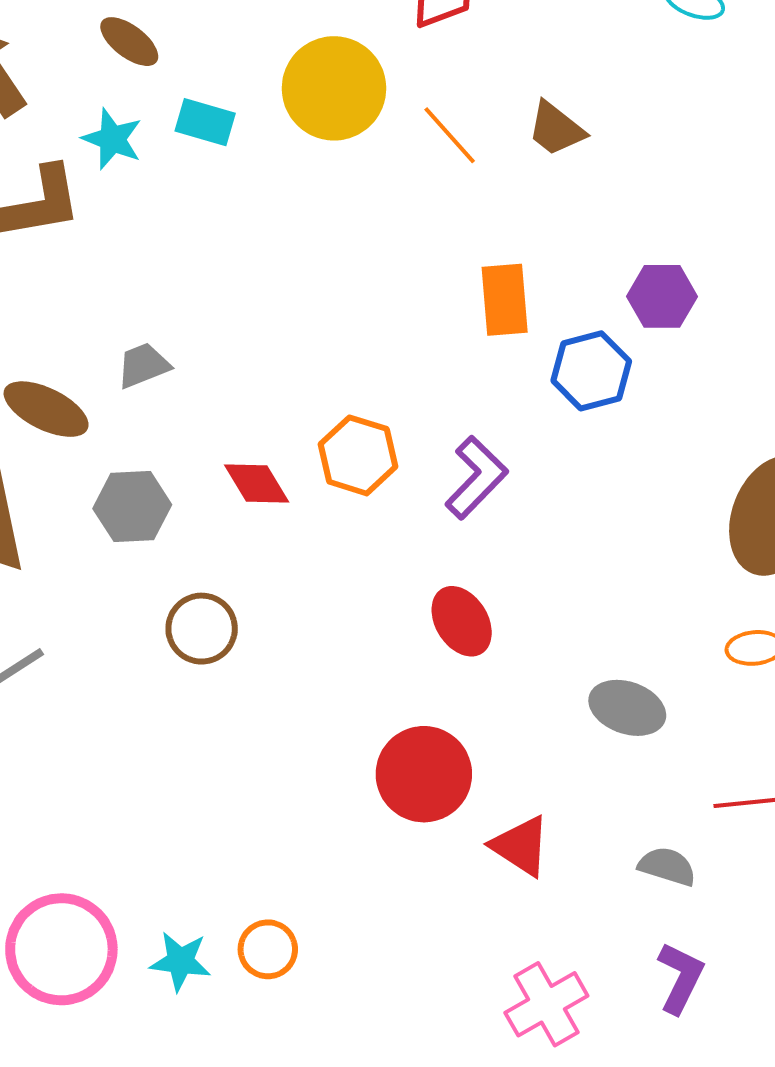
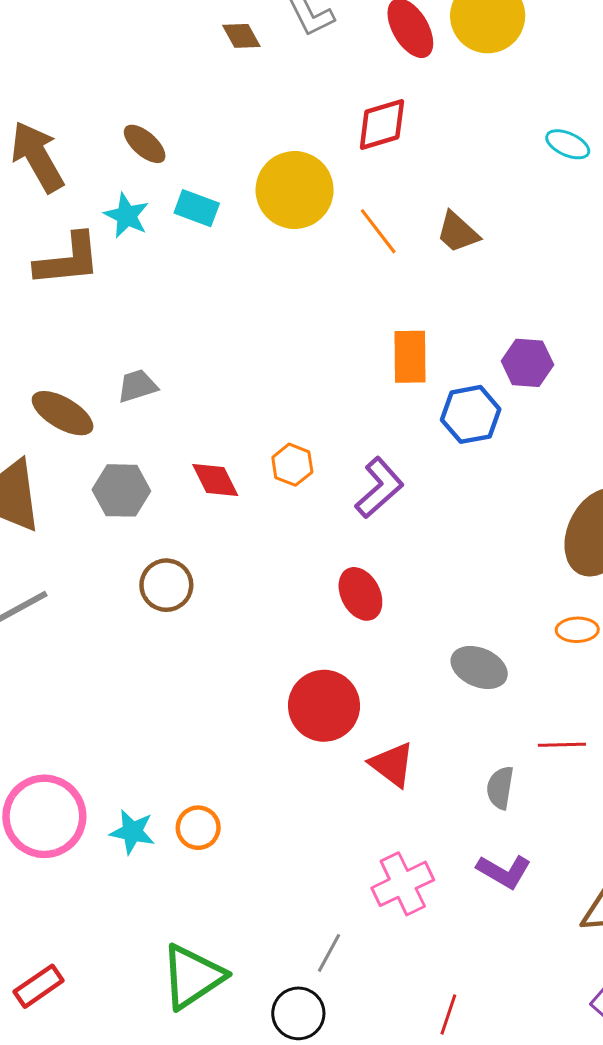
orange hexagon: (358, 455) -> (292, 465), size x0.7
gray semicircle: (667, 866) -> (500, 788), turned -102
purple L-shape: (680, 978) -> (504, 871), turned 90

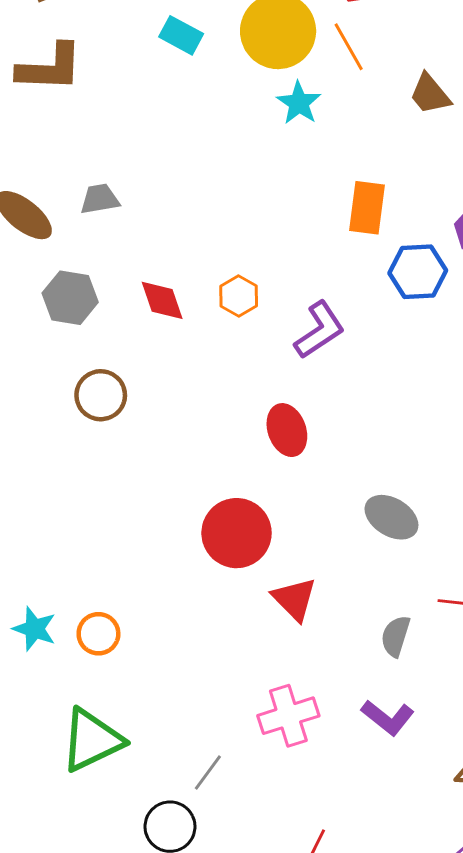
cyan star: (127, 216) -> (299, 103), moved
orange line: (378, 231) -> (349, 47), moved
green triangle: (192, 977) -> (92, 740), moved

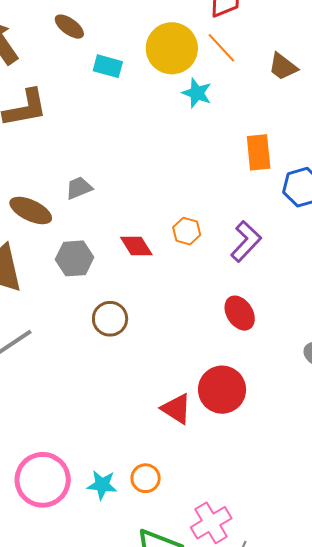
red triangle: (294, 599) -> (176, 409), moved
pink cross: (288, 716) -> (211, 523), moved

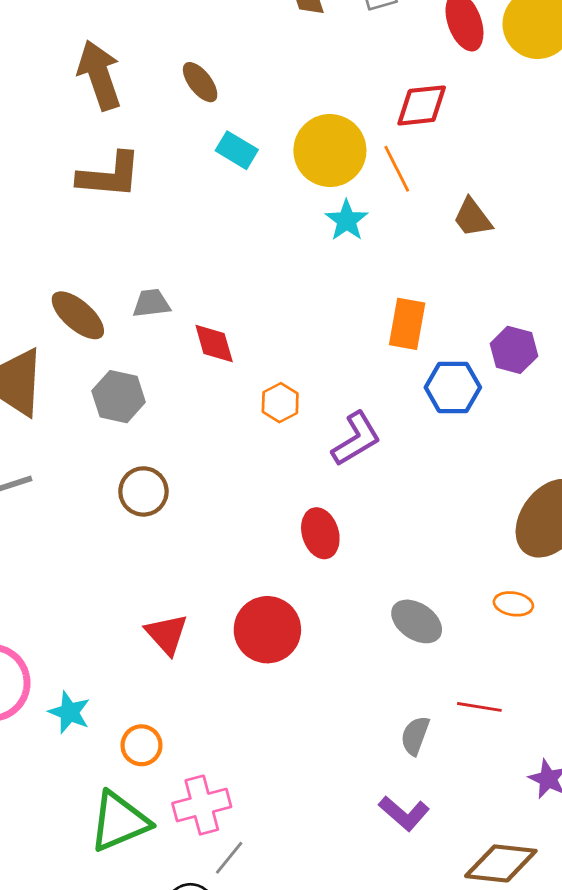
red diamond: (136, 246) -> (214, 344), moved
red triangle: (176, 409) -> (167, 634), moved
orange circle: (146, 478) -> (141, 745), moved

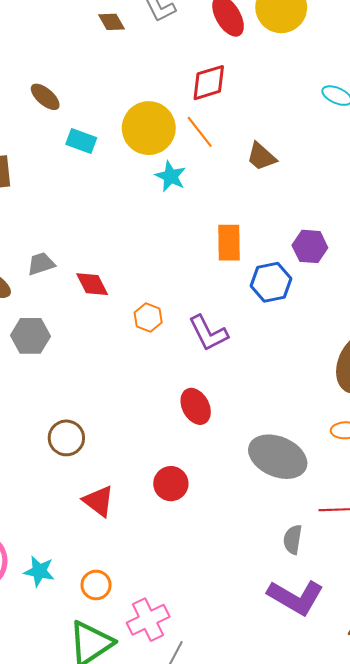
purple L-shape: (356, 439) -> (208, 333), turned 105
brown circle: (143, 491) -> (66, 438), moved
gray ellipse: (417, 621) -> (278, 457), size x1.5
red circle: (267, 630) -> (171, 484), size x0.7
purple L-shape: (404, 813) -> (296, 597), size x1.5

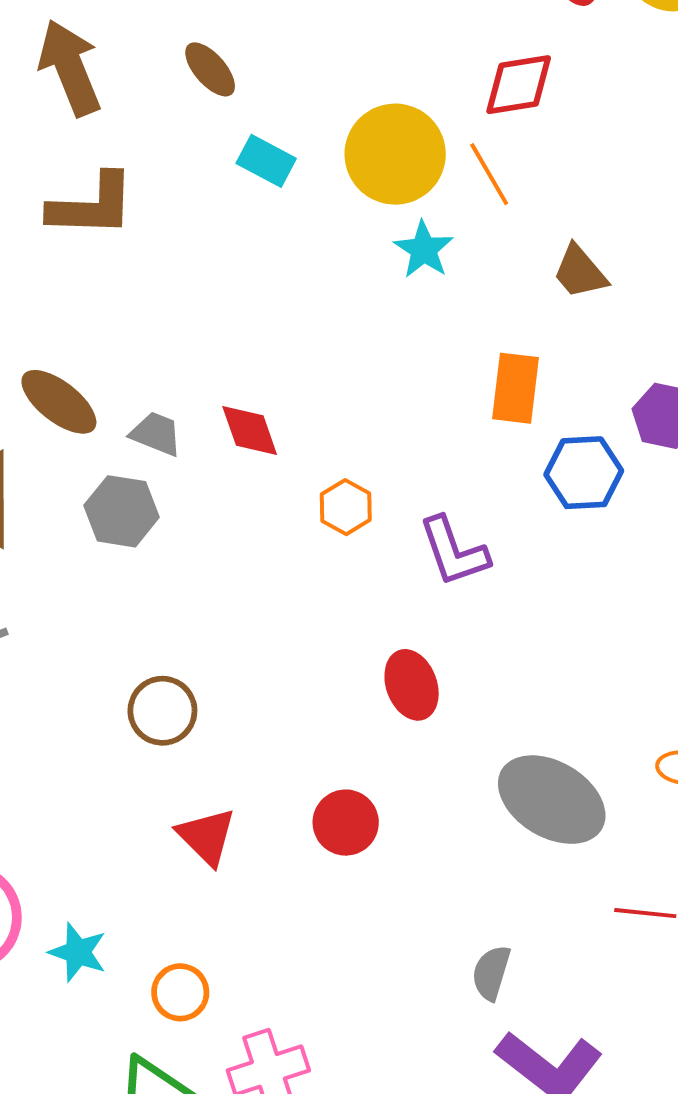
brown trapezoid: (261, 157) -> (580, 272), moved
gray trapezoid: (41, 264) -> (156, 434), moved, turned 32
gray semicircle: (293, 539) -> (491, 973), moved

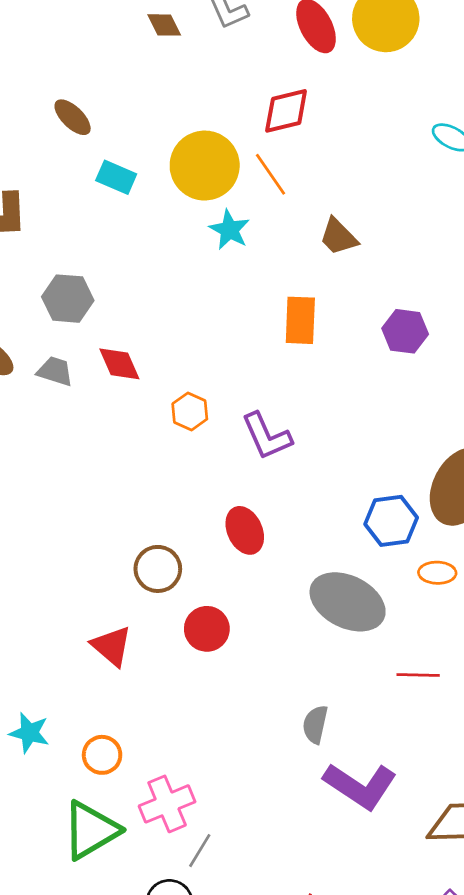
blue hexagon: (584, 473) -> (391, 521), moved
gray hexagon: (122, 511) -> (68, 299), moved
brown circle: (162, 711) -> (158, 569), moved

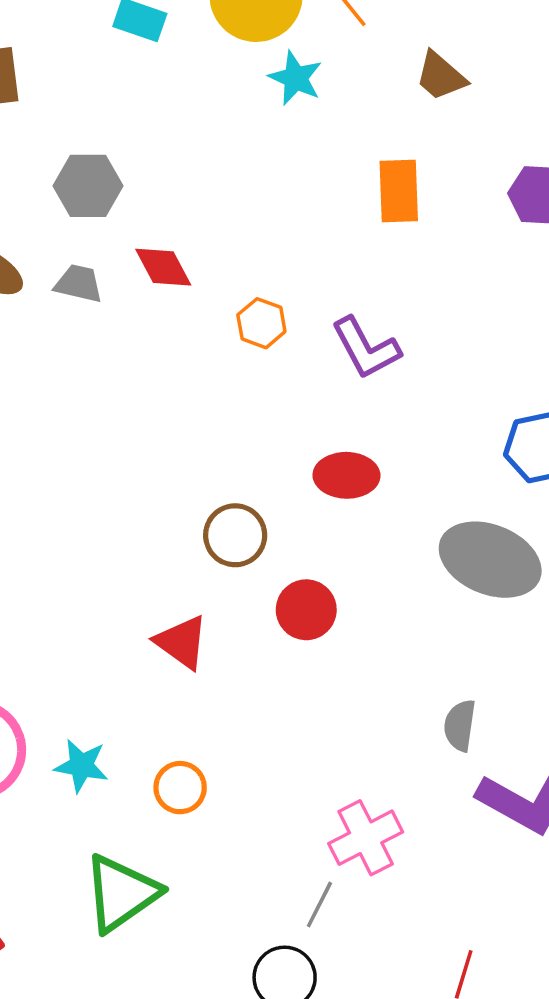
red ellipse: (245, 530) -> (346, 475), turned -60
pink cross: (167, 804) -> (366, 838), moved
green triangle: (91, 830) -> (121, 893), moved

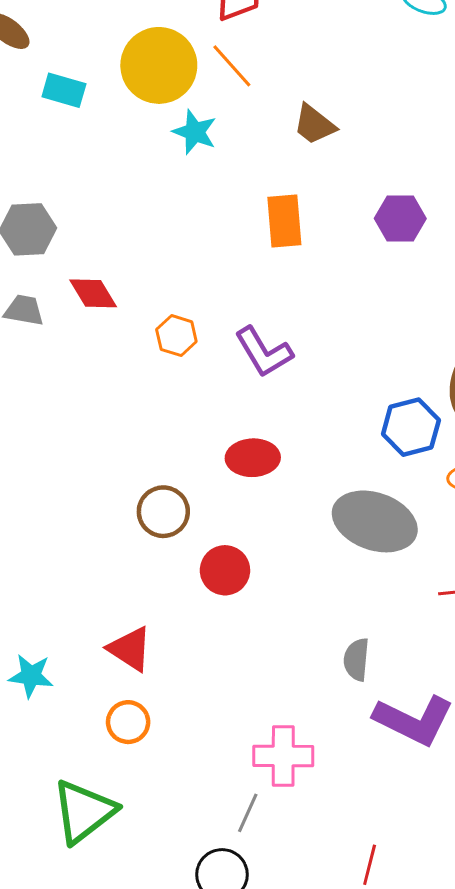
red triangle: (182, 642) -> (130, 649), moved
cyan star: (81, 766) -> (31, 676), moved
pink cross: (366, 838) -> (283, 756), turned 30

